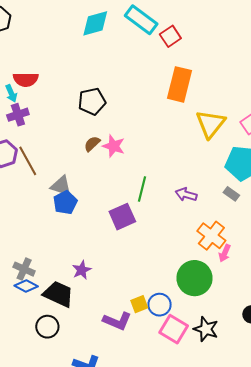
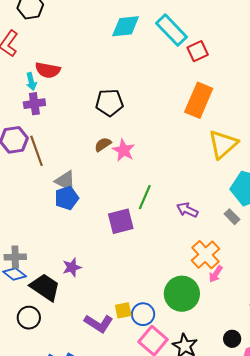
gray cross: (24, 269) -> (15, 257), turned -35

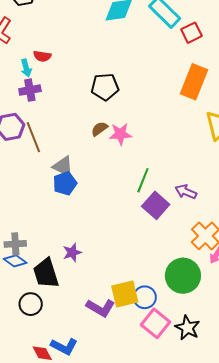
red semicircle: (48, 70) -> (42, 56), size x0.7
pink star: (124, 150) -> (120, 134), turned -30
purple square: (121, 221) -> (156, 205), moved, turned -32
black trapezoid: (45, 287) -> (46, 273), turned -140
yellow square: (123, 310) -> (125, 294), size x1.6

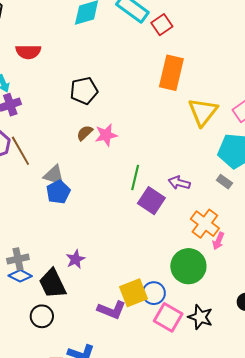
red semicircle: (42, 56) -> (28, 52), moved, size x1.4

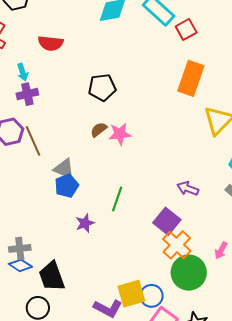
green line: (135, 178) -> (117, 199), moved
purple square: (151, 201) -> (167, 221), moved
orange cross: (205, 224) -> (177, 245), moved
purple star: (76, 259) -> (85, 223), moved

